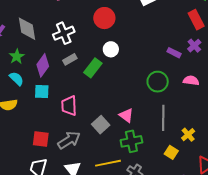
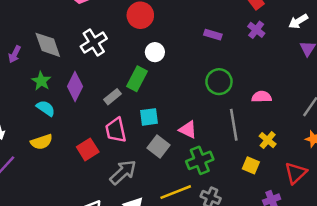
purple rectangle: (174, 53) -> (213, 35), moved
gray rectangle: (70, 59) -> (112, 97), moved
pink semicircle: (191, 81) -> (262, 97), moved
cyan square: (42, 92) -> (149, 117), moved
red square: (41, 139) -> (88, 149), moved, turned -30

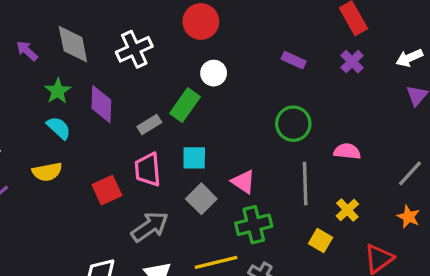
purple arrow: (15, 54) -> (27, 51), turned 98
purple diamond: (75, 86) -> (101, 104), turned -32

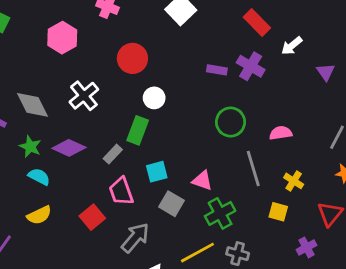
white arrow: (409, 58) -> (292, 46), moved
purple cross: (352, 62) -> (251, 66), moved, size x1.4
purple diamond: (101, 104) -> (69, 148), turned -52

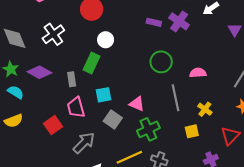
gray rectangle: (113, 154) -> (72, 79), turned -56
yellow square: (278, 212) -> (192, 131), turned -32

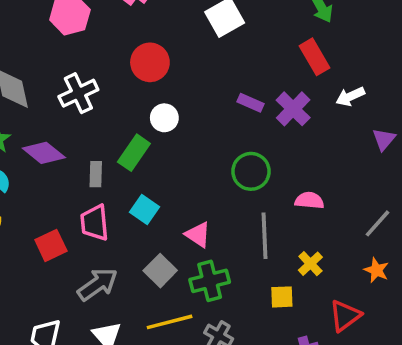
cyan square: (103, 95) -> (145, 210), turned 35
gray square: (113, 119) -> (160, 271), moved

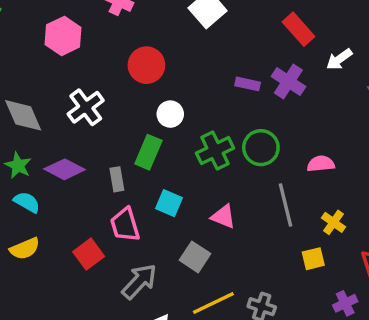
green cross: (210, 281) -> (215, 151), moved

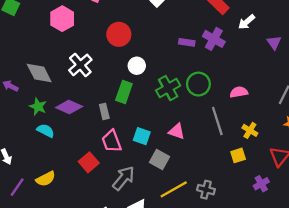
cyan square: (169, 203) -> (142, 136), moved
yellow semicircle: (25, 249) -> (46, 179), moved

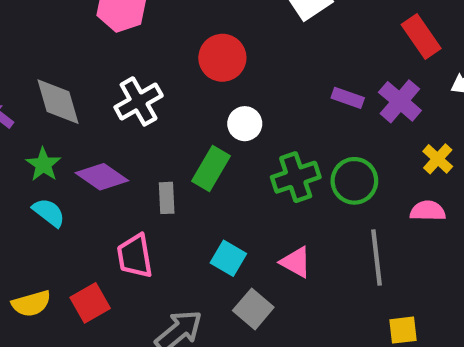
yellow cross: (250, 130) -> (438, 159), moved
pink trapezoid: (112, 141) -> (135, 256), moved
red square: (89, 162) -> (90, 303), moved

